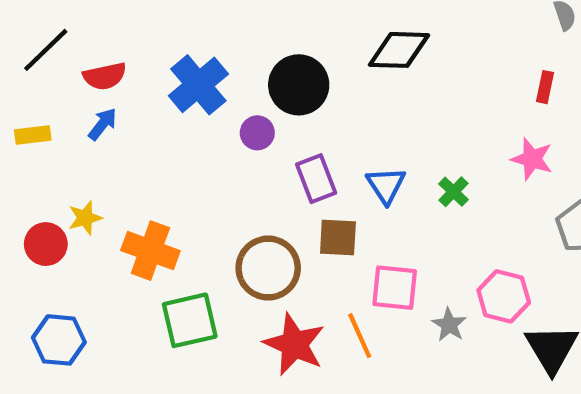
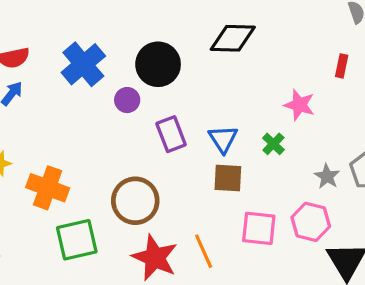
pink star: (532, 159) -> (299, 105), moved
brown square: (338, 237) -> (228, 178), moved
pink square: (395, 288) -> (259, 228), moved
gray star: (449, 325) -> (327, 176), moved

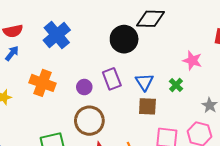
black circle: (158, 64) -> (124, 39), moved
purple circle: (127, 100) -> (84, 87), moved
orange cross: (48, 188) -> (42, 83), moved

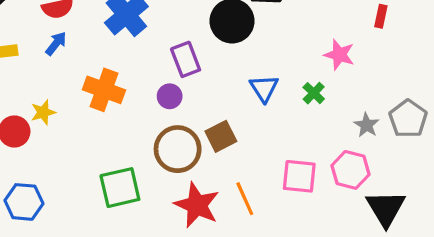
purple rectangle: (112, 79) -> (186, 59), moved
brown square: (147, 106) -> (221, 136), moved, turned -30

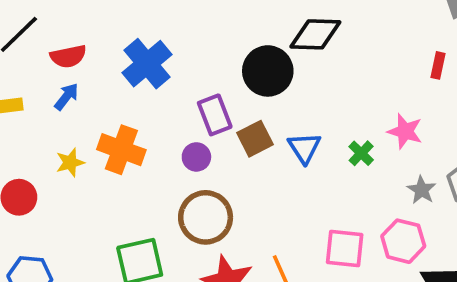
pink star: (339, 55) -> (405, 131), moved
yellow star: (43, 112) -> (70, 162), moved
brown square: (221, 136) -> (255, 139), moved

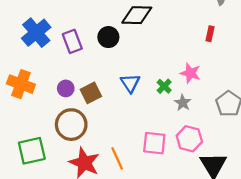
black circle: (268, 71) -> (108, 37), size x0.7
purple rectangle: (215, 115) -> (72, 41), moved
brown square: (255, 139) -> (91, 93), moved
gray star: (422, 190) -> (183, 103), moved

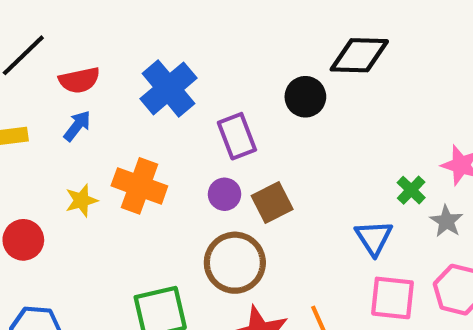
purple rectangle: (72, 41) -> (237, 136), moved
blue triangle: (130, 83) -> (374, 238), moved

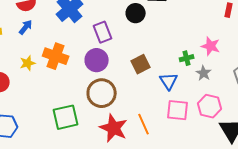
green cross: (411, 190) -> (187, 58), turned 32
purple circle: (224, 194) -> (97, 60), size x1.5
brown square: (272, 203) -> (141, 64), moved

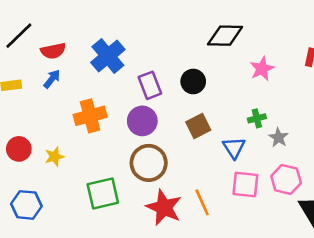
black circle: (136, 13) -> (193, 81), moved
pink star: (211, 46) -> (262, 69), moved, turned 30
orange cross: (56, 56) -> (90, 116), turned -35
yellow star: (28, 63) -> (54, 157), moved

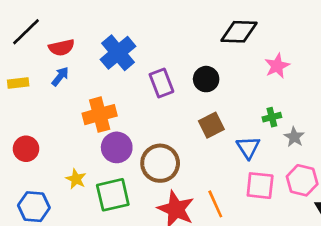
purple circle: (142, 121) -> (117, 147), moved
yellow star: (54, 157) -> (76, 179), moved, turned -30

